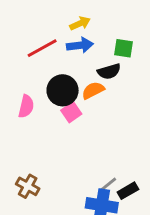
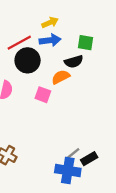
black circle: (63, 90) -> (28, 60), moved
pink square: (71, 112) -> (43, 95), turned -35

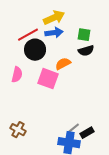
yellow arrow: (50, 22) -> (54, 18), size x1.5
black semicircle: (74, 62) -> (86, 51), moved
pink square: (43, 95) -> (48, 79), size x1.5

